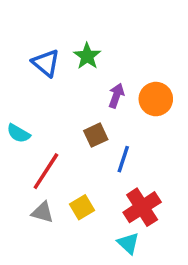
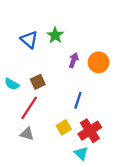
brown square: (96, 135) -> (38, 82), moved
yellow square: (82, 207) -> (64, 127), moved

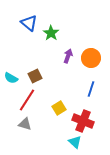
blue triangle: (29, 40) -> (29, 23), moved
blue line: (78, 100) -> (91, 89), moved
yellow square: (64, 127) -> (59, 108), moved
red cross: (90, 131) -> (83, 121), turned -35

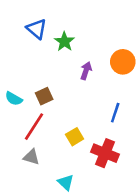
orange circle: (91, 58) -> (123, 62), moved
cyan triangle: (75, 142) -> (66, 182), moved

